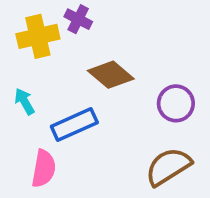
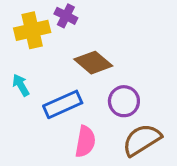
purple circle: (176, 103) -> (124, 101), moved
pink semicircle: (44, 169) -> (85, 142), moved

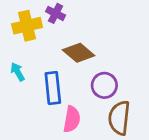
blue rectangle: (63, 104) -> (53, 88), turned -72
brown semicircle: (142, 140) -> (119, 118), turned -52

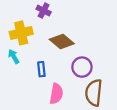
yellow cross: (27, 26) -> (21, 33), moved
blue rectangle: (53, 88) -> (41, 69), size x0.6

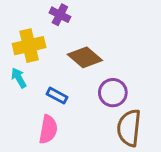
blue rectangle: (41, 69) -> (57, 96), turned -56
pink semicircle: (56, 94) -> (48, 129), moved

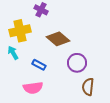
brown semicircle: (129, 128) -> (88, 87), size x0.7
pink semicircle: (48, 129) -> (33, 88), turned 72

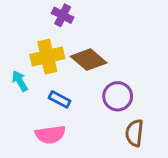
yellow cross: (20, 31) -> (47, 57), moved

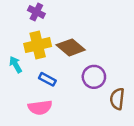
purple cross: (63, 15) -> (36, 12), moved
brown semicircle: (134, 133) -> (117, 99), moved

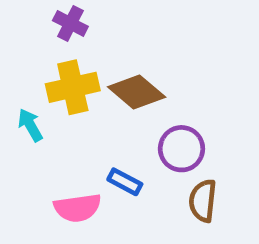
blue rectangle: (47, 79) -> (125, 182), moved
brown semicircle: (117, 99) -> (203, 201), moved

